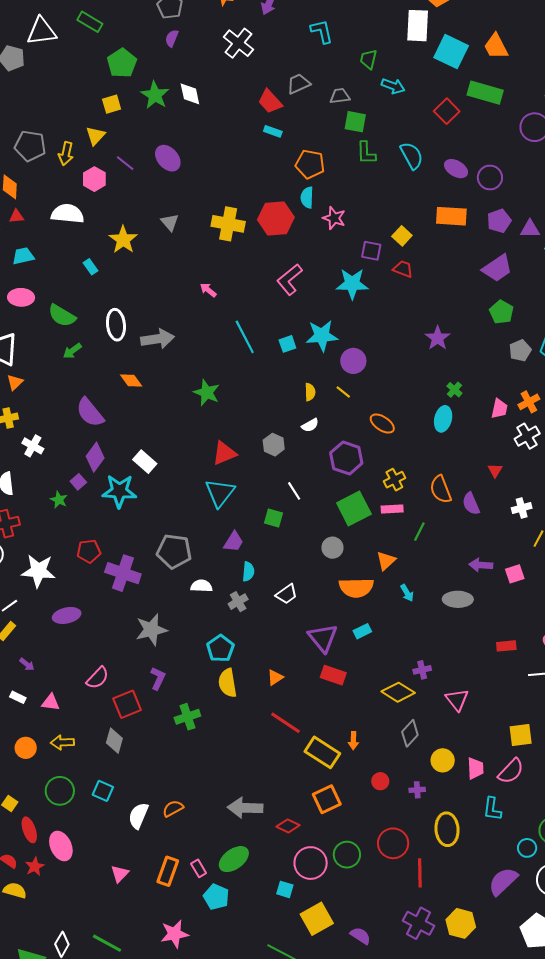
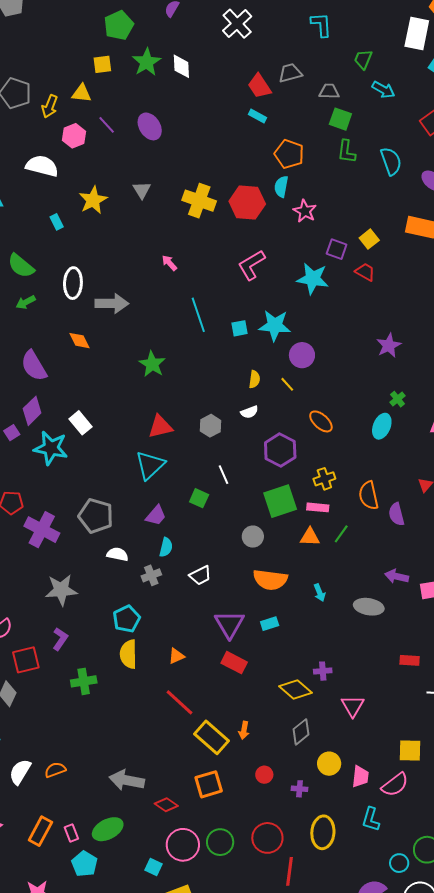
yellow triangle: (95, 136) -> (82, 93), turned 45
orange triangle: (386, 561) -> (310, 537), moved, turned 35

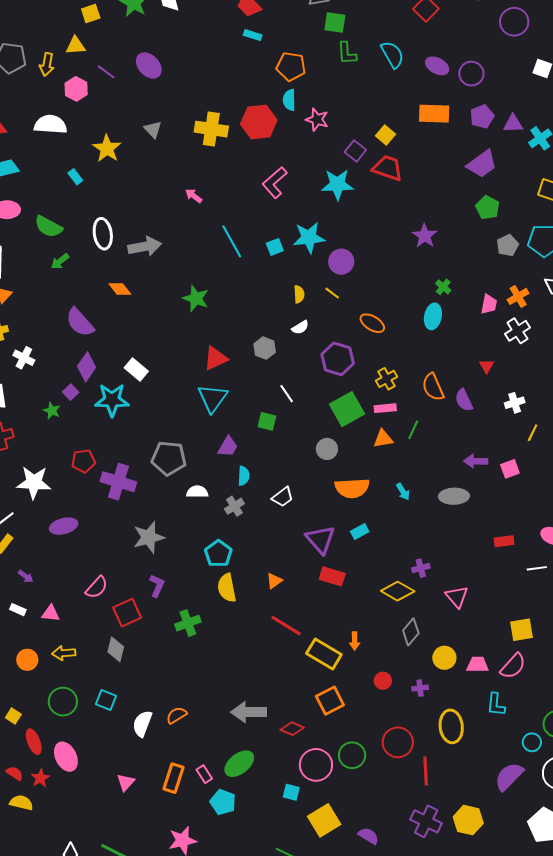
purple square: (337, 249) -> (355, 151), turned 30
red trapezoid: (365, 272) -> (388, 168), size x1.5
pink trapezoid: (360, 777) -> (478, 665), turned -85

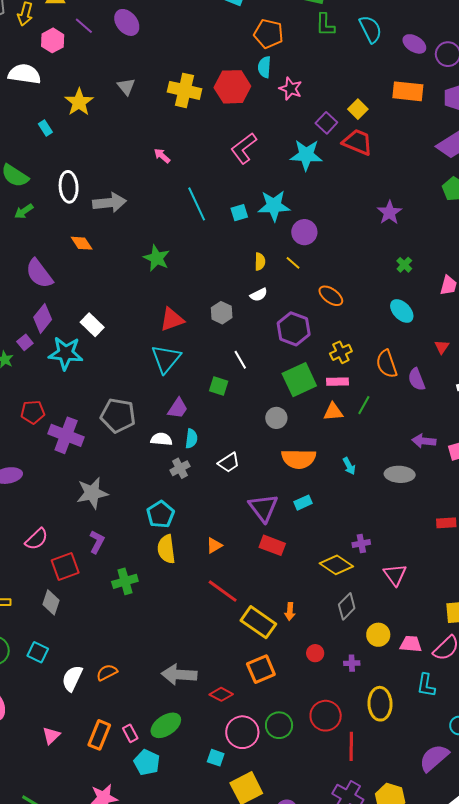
cyan ellipse: (433, 316) -> (402, 311), moved, turned -60
white semicircle: (197, 492) -> (161, 439), moved

